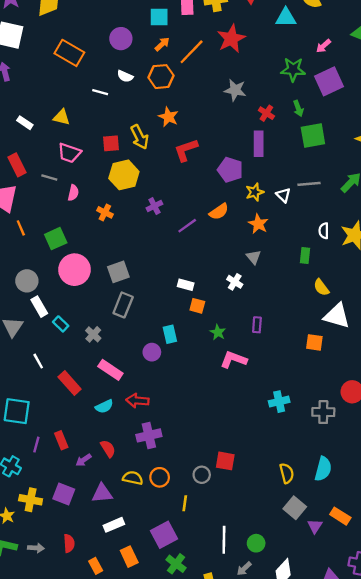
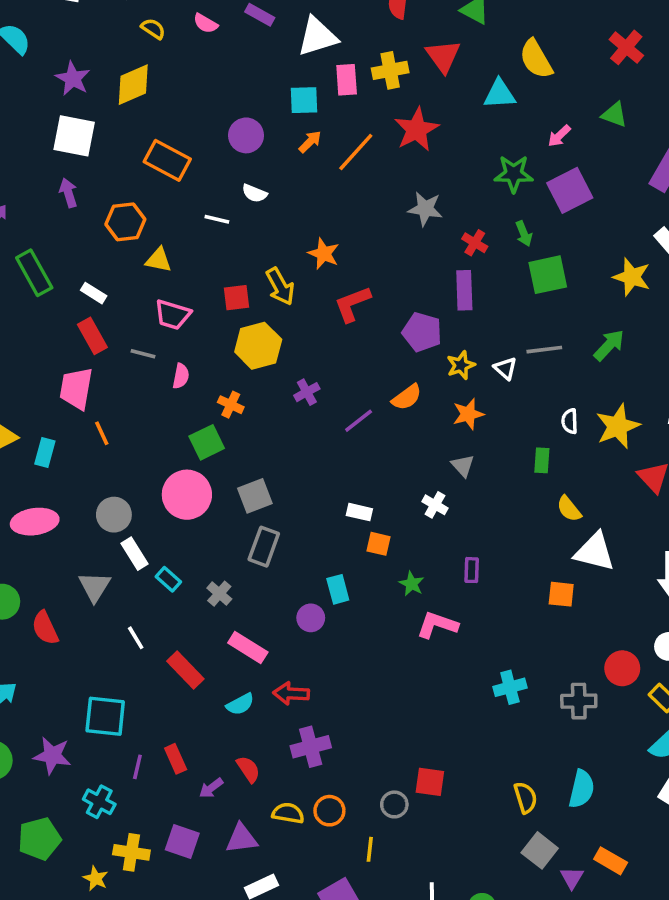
orange hexagon: (161, 77) -> (125, 222), moved
white rectangle: (25, 123) -> (94, 293), moved
orange star: (258, 224) -> (468, 414), turned 30
green square: (56, 239) -> (207, 442), moved

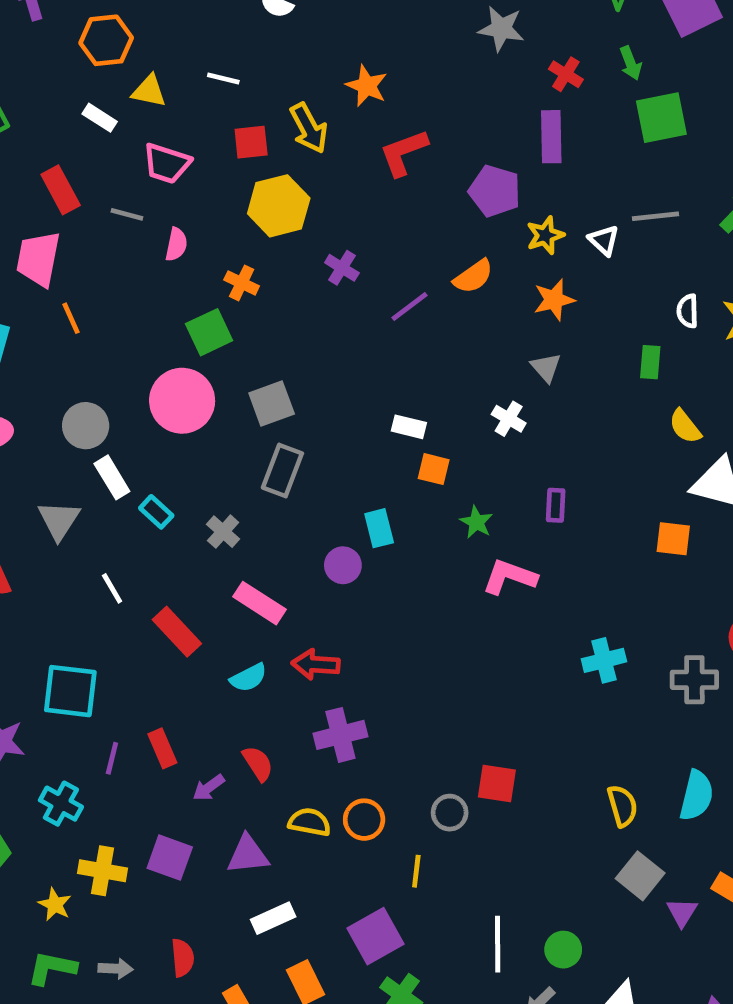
white line: (217, 219) -> (223, 78), moved
white rectangle: (94, 293) -> (100, 118), moved
purple cross: (307, 392) -> (342, 268), turned -30

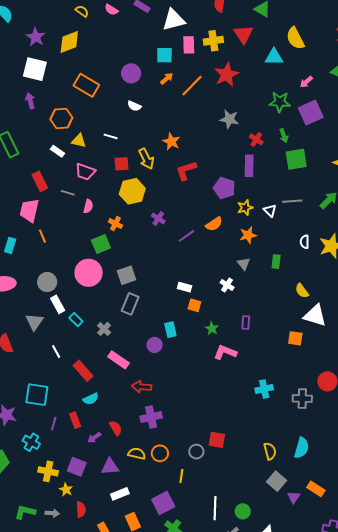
green rectangle: (650, 362) -> (276, 262), moved
cyan semicircle: (249, 678) -> (91, 399), moved
yellow star: (55, 905) -> (66, 490), moved

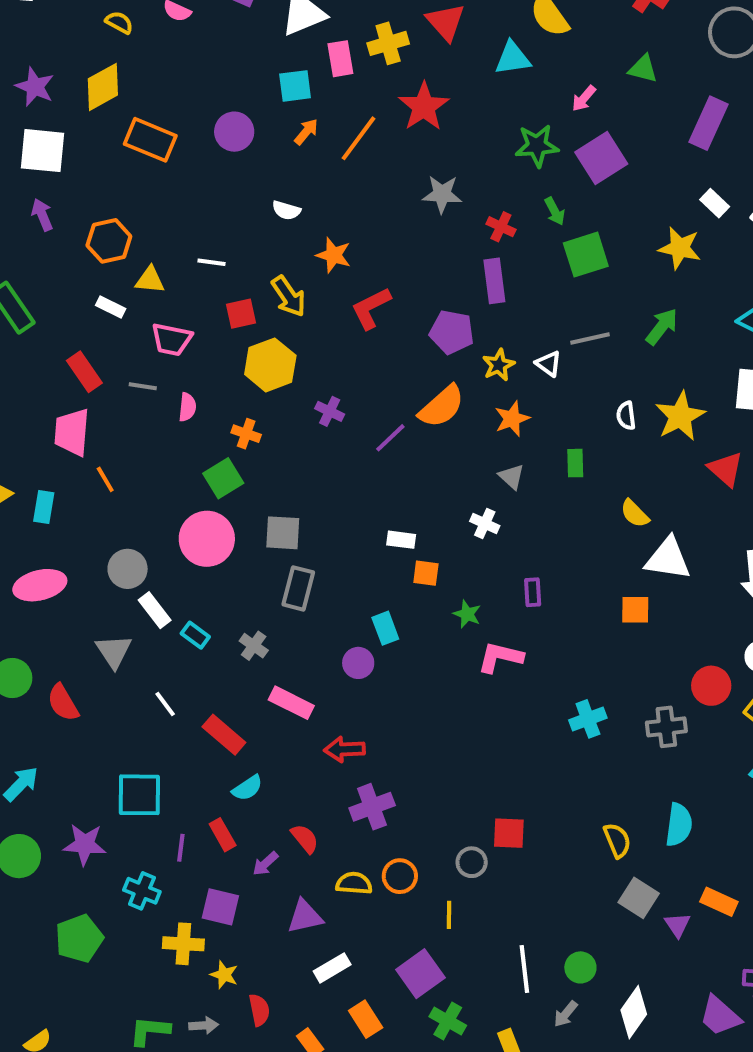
orange rectangle: (86, 85) -> (150, 140), moved
white semicircle: (134, 106) -> (286, 210), moved
orange semicircle: (214, 224) -> (442, 406), size x1.4
gray square: (126, 275) -> (283, 533), turned 30
purple square: (77, 467) -> (220, 907), moved

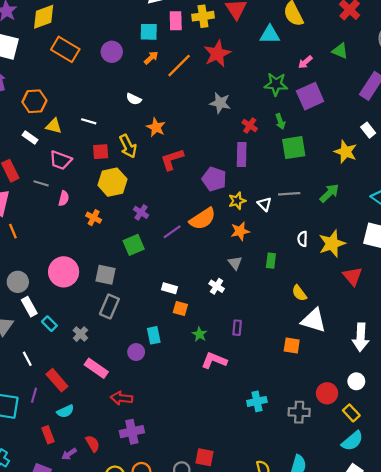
green square: (223, 478) -> (134, 245), moved
purple line: (181, 848) -> (34, 395), moved

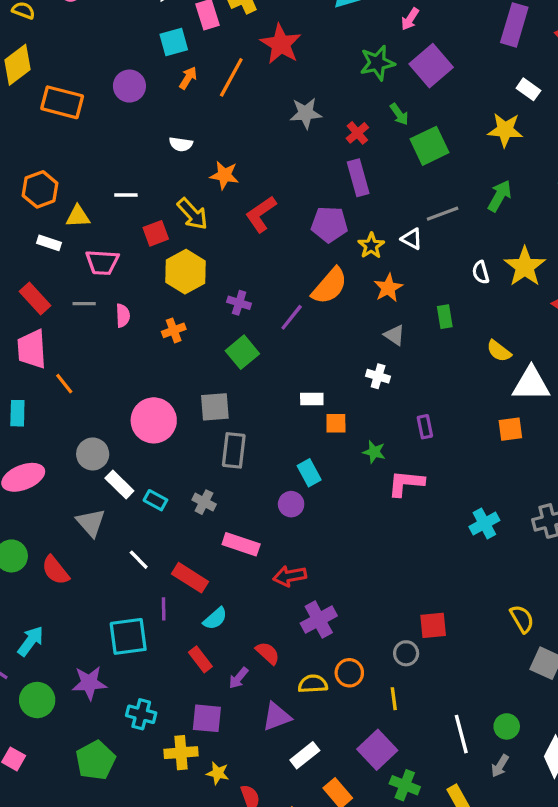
red cross: (250, 125) -> (357, 133), turned 32
orange cross: (94, 218) -> (174, 330), turned -32

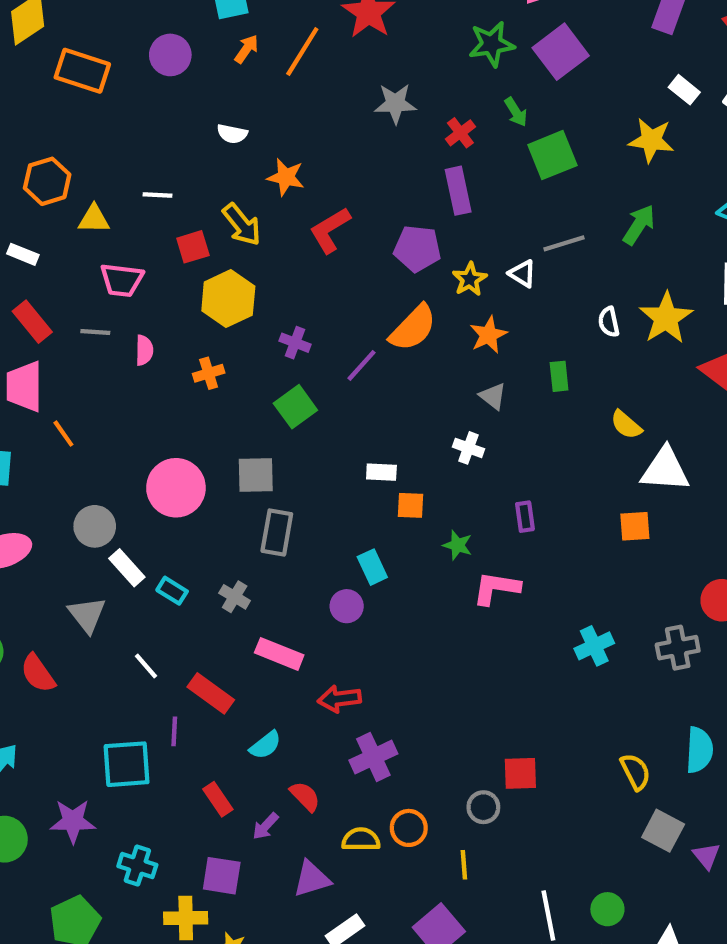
white rectangle: (49, 243) -> (23, 254), moved
cyan semicircle: (215, 619) -> (265, 745), moved

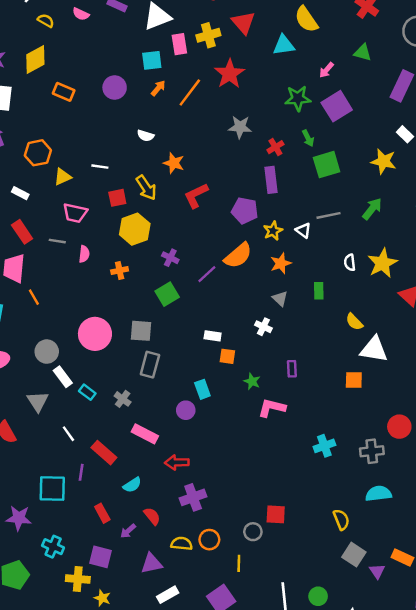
orange rectangle: (82, 71) -> (64, 92), size x0.7
yellow triangle: (94, 219) -> (62, 177), turned -30
cyan semicircle: (699, 750) -> (378, 494), moved, turned -105

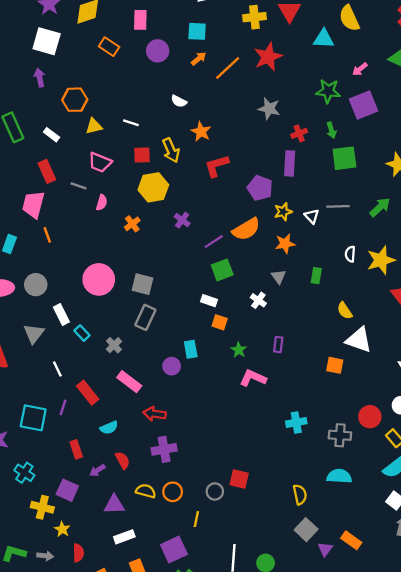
pink rectangle: (179, 44) -> (140, 20), moved
orange cross: (120, 270) -> (132, 224), turned -35
green square: (167, 294) -> (222, 270), moved
gray circle: (47, 352) -> (36, 285), moved

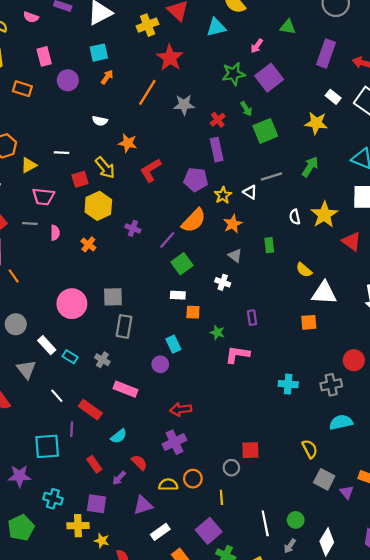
orange line: (228, 68) -> (147, 92), moved
red arrow: (155, 414) -> (181, 409), moved
cyan cross: (296, 422) -> (288, 384), turned 30

